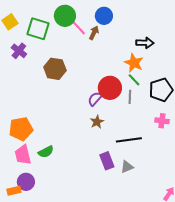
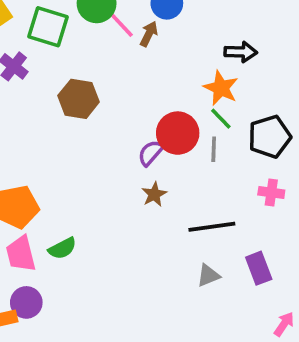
purple rectangle: (107, 161) -> (259, 268), moved

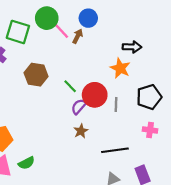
green line: (221, 119) -> (70, 86), moved

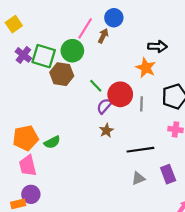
green circle: (47, 18) -> (72, 51), moved
pink line: (60, 29) -> (85, 28), turned 75
green square: (18, 32) -> (44, 56), moved
green semicircle: (26, 163) -> (52, 142), moved

